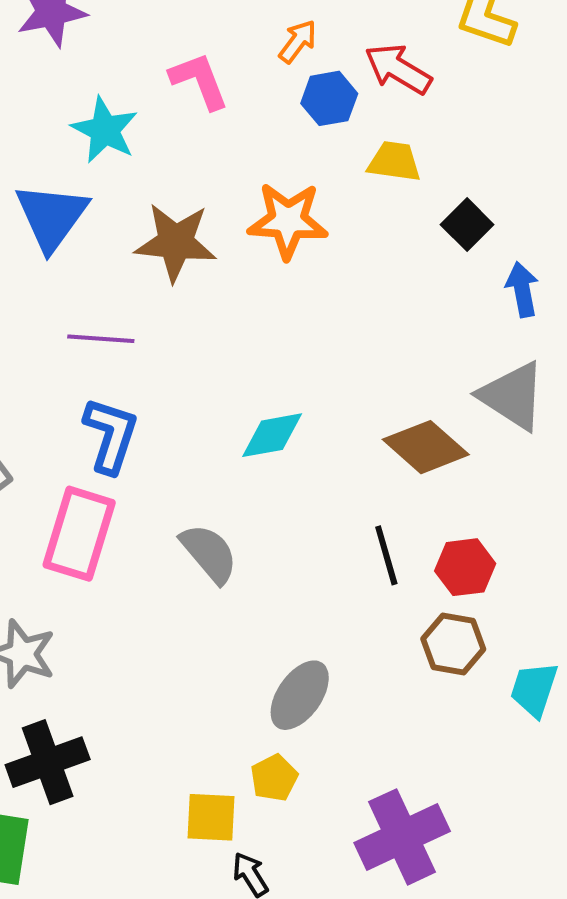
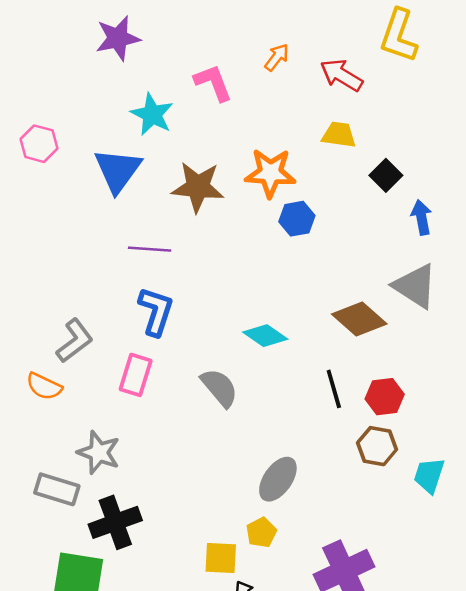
blue hexagon: (329, 98) -> (297, 219), moved
cyan diamond: (272, 435) -> (265, 336), moved, turned 45
pink rectangle: (79, 534) -> (136, 375), size x0.7

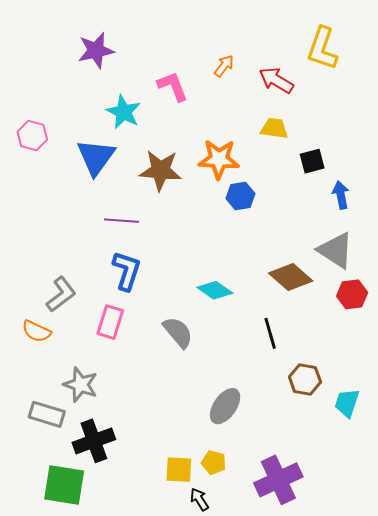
black square: (386, 175) -> (312, 161), turned 30
red hexagon: (385, 397) -> (352, 294), moved
yellow pentagon: (261, 533) -> (214, 462), moved, turned -30

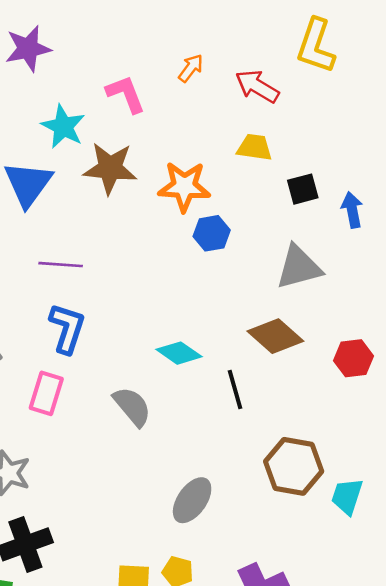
brown star: (160, 170) -> (110, 168), moved
blue arrow: (341, 195) -> (352, 210), moved
gray triangle: (336, 250) -> (299, 267), moved, turned -48
black line: (270, 333) -> (235, 390), moved
brown hexagon: (305, 379) -> (294, 466), size x1.4

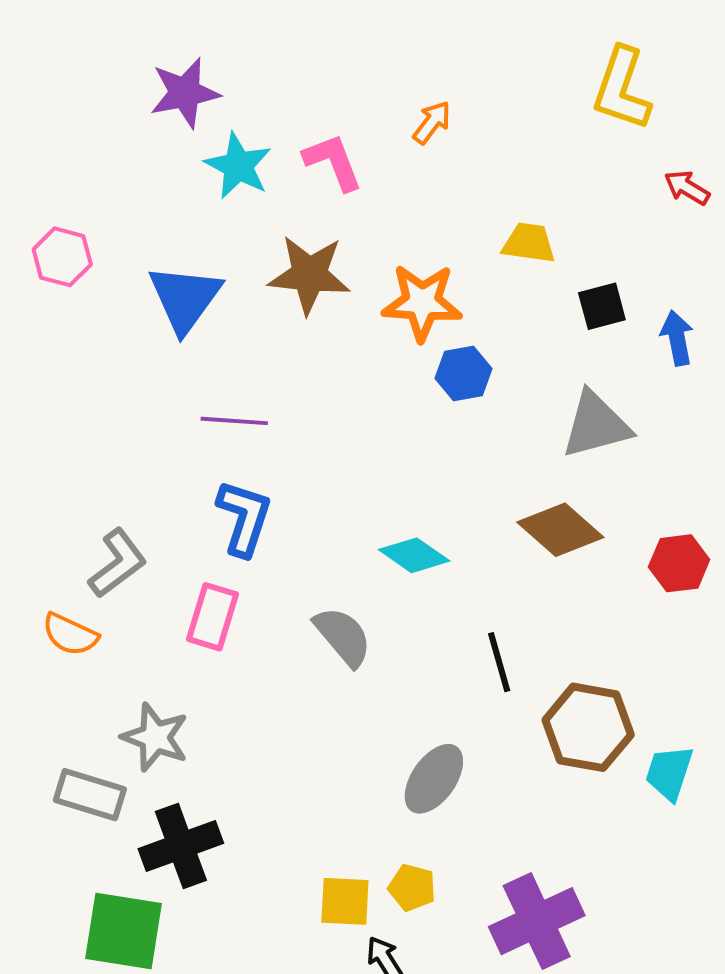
red arrow: (257, 86) -> (687, 188), moved, size x0.7
cyan star: (63, 127) -> (238, 166), moved
black line: (235, 390) -> (499, 662), moved

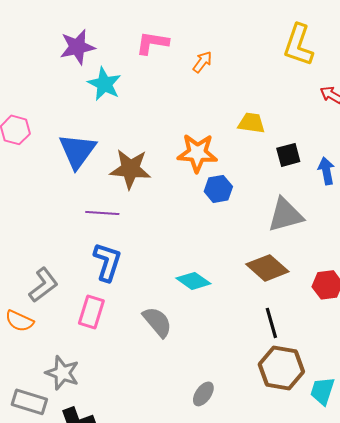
pink L-shape: (333, 162) -> (152, 43), moved, turned -60
brown star: (309, 275) -> (130, 169), moved
black line: (499, 662) -> (271, 323), moved
gray ellipse: (434, 779) -> (203, 394), size x0.7

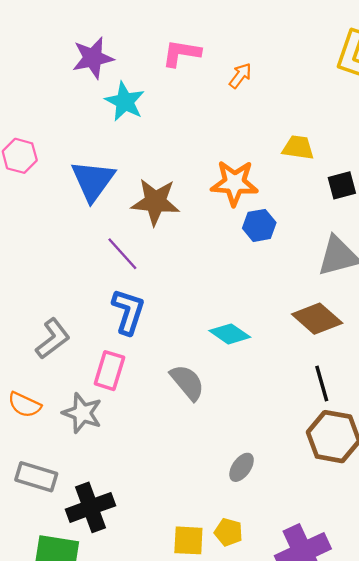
purple line: (102, 213) -> (122, 254), turned 44
orange semicircle: (19, 321) -> (24, 405), moved
gray star: (62, 373) -> (82, 413), moved

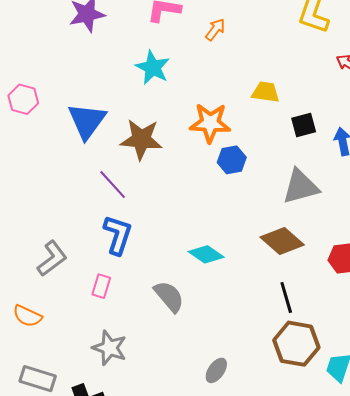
cyan star: (125, 102) -> (153, 67), moved
pink rectangle: (109, 371) -> (101, 286), size x0.7
gray star: (82, 413) -> (110, 348), moved

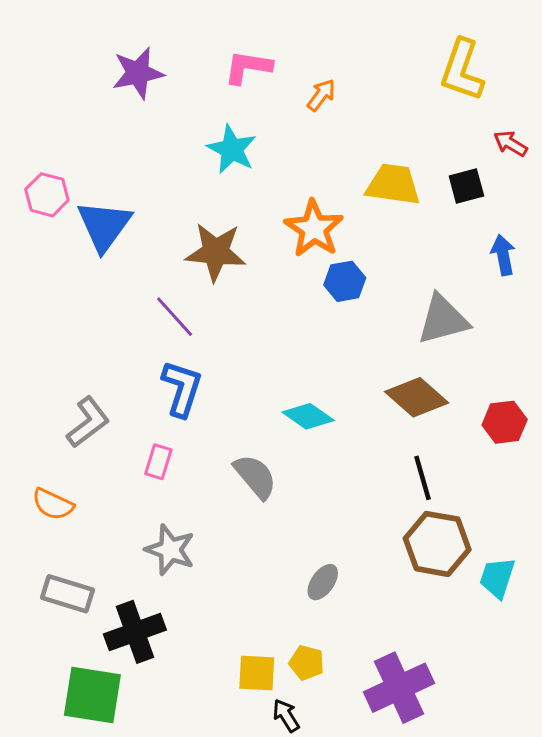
yellow trapezoid: (266, 92) -> (393, 185), size x1.4
blue triangle: (87, 121) -> (104, 226), moved
orange star: (210, 123) -> (314, 229), turned 30
black square: (304, 125) -> (466, 186), moved

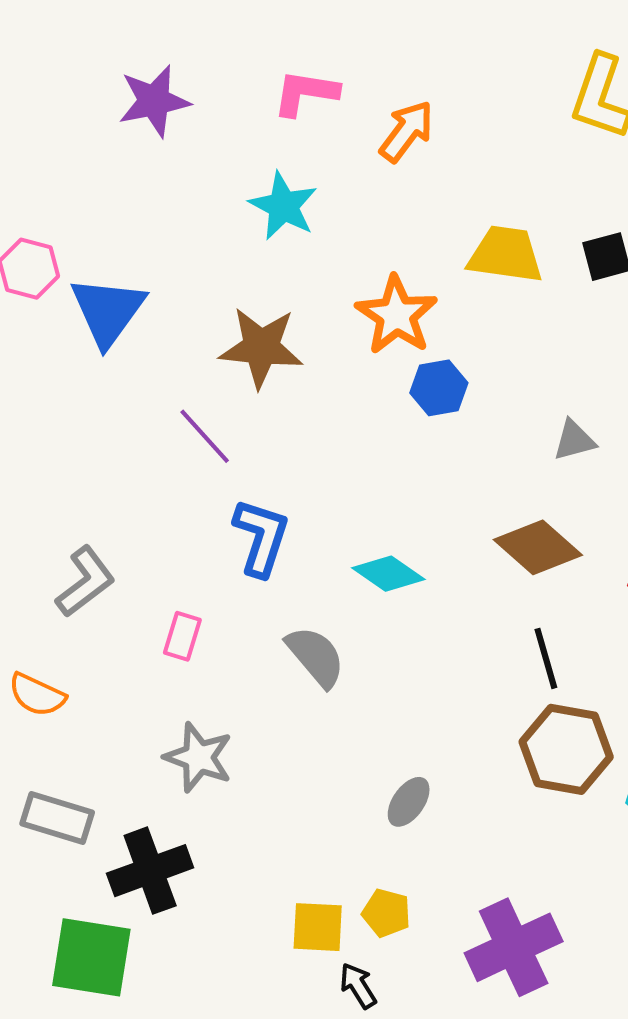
orange arrow: (321, 95) -> (407, 131), size x1.4
gray triangle: (443, 319) -> (574, 440), size x0.6
blue L-shape: (182, 388) -> (261, 537), moved

